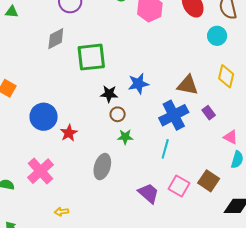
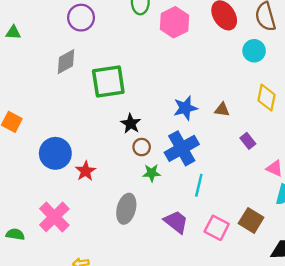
blue star: (138, 84) -> (185, 108), moved
brown triangle: (188, 85) -> (222, 110), size x0.6
black star: (109, 94) -> (131, 124), turned 30
blue cross: (174, 115) -> (182, 148), moved
purple trapezoid: (148, 193) -> (176, 222), moved

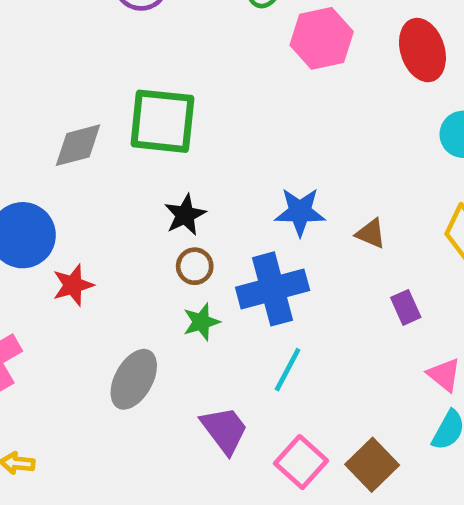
gray diamond: (66, 62) -> (78, 145), moved
green star: (152, 173) -> (201, 322), turned -30

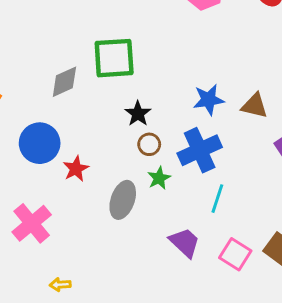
brown triangle: (371, 233) -> (255, 106), size x1.4
gray ellipse: (134, 379) -> (123, 200), moved

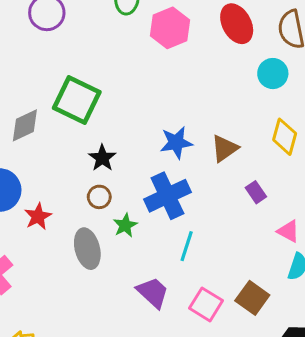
green square: (114, 58) -> (77, 100), turned 30
brown triangle: (255, 106) -> (225, 148), turned -48
brown circle: (149, 144) -> (99, 197), moved
gray ellipse: (123, 200) -> (87, 249), turned -33

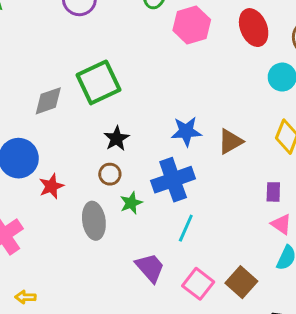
green square: (77, 100) -> (98, 82), turned 33
purple rectangle: (256, 192) -> (273, 192), moved, turned 30

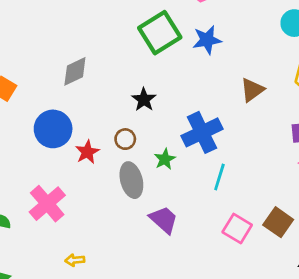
green square: (98, 82) -> (160, 33), moved
blue star: (186, 131) -> (207, 40), moved
brown circle: (110, 174) -> (125, 139), moved
purple trapezoid: (150, 268) -> (164, 220), moved

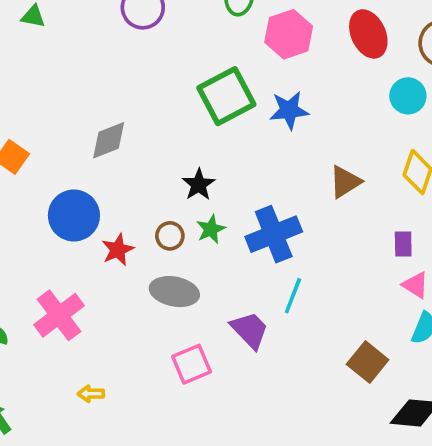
green star: (165, 159) -> (211, 229), moved
gray ellipse: (131, 180) -> (174, 292), turned -68
purple trapezoid: (164, 220) -> (250, 330), moved
pink square: (237, 228) -> (192, 364), moved, turned 32

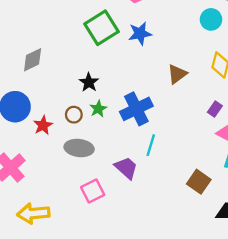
purple rectangle: (403, 244) -> (215, 109), turned 40
yellow arrow: (91, 394) -> (33, 213), size x2.0

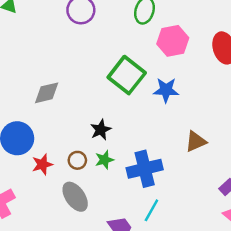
green square: (102, 28) -> (127, 75), turned -32
gray ellipse: (79, 148) -> (75, 197), turned 36

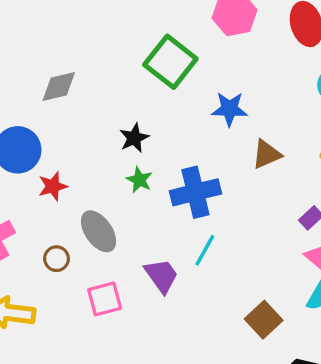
blue star: (166, 90) -> (229, 109), moved
brown circle: (77, 160) -> (56, 259), moved
green star: (104, 160) -> (139, 180), turned -30

